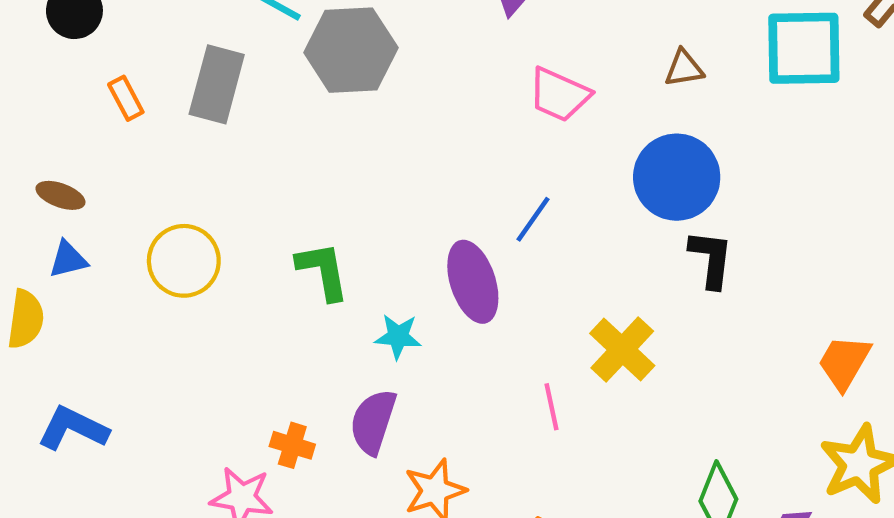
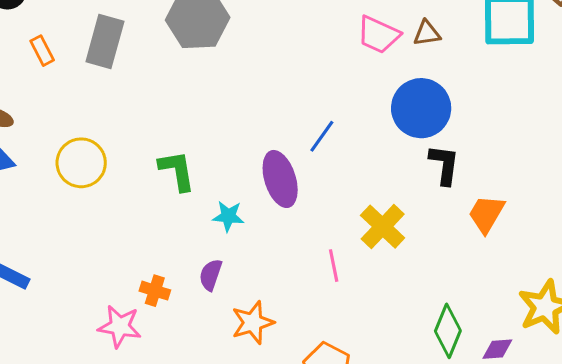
pink trapezoid: (559, 95) -> (378, 35), moved
orange trapezoid: (844, 362) -> (486, 214), moved
purple semicircle: (373, 422) -> (211, 275), size x0.7

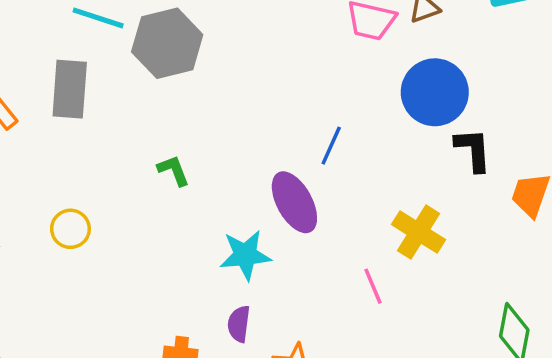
yellow circle: (81, 163) -> (70, 229), size x0.7
green L-shape: (177, 171) -> (174, 170), moved, size x0.7
cyan star: (228, 216) -> (245, 255), size x1.4

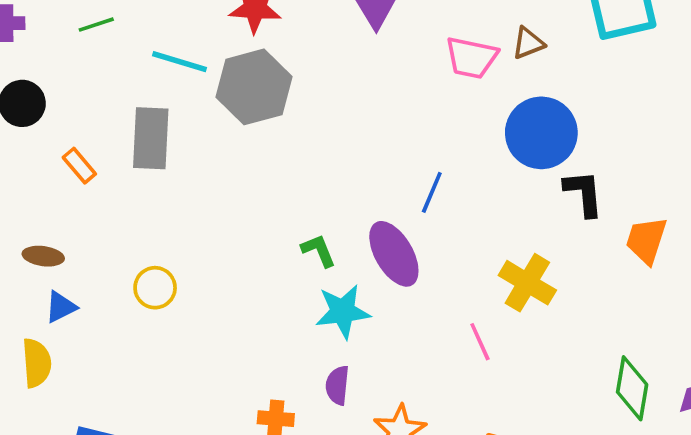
green L-shape: (174, 170) -> (319, 251), moved

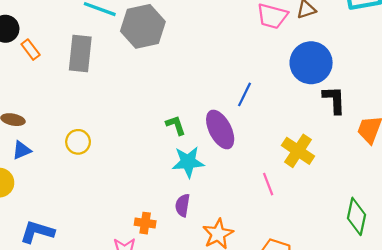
orange rectangle: (79, 166) -> (31, 50), moved

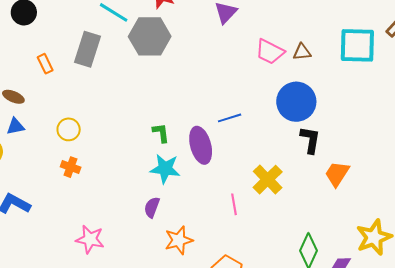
orange rectangle: (31, 50) -> (45, 64), moved
blue line: (245, 94) -> (230, 118), turned 35
orange cross: (145, 223) -> (71, 167), moved

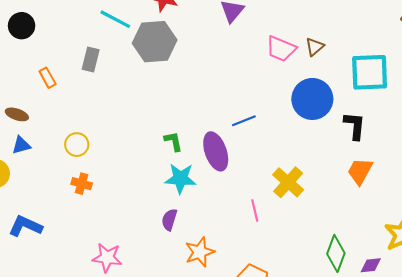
cyan square: (357, 45) -> (370, 72), moved
gray rectangle: (87, 49) -> (91, 59), size x0.7
brown triangle: (302, 52) -> (315, 47), turned -30
black L-shape: (310, 140) -> (355, 126), moved

